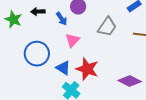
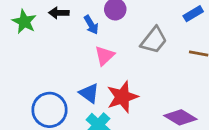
blue circle: (37, 54) -> (50, 110), moved
red star: (87, 69) -> (122, 97), turned 30

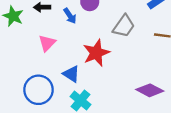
pink triangle: (105, 56) -> (47, 43), moved
red star: (122, 97) -> (96, 53), moved

